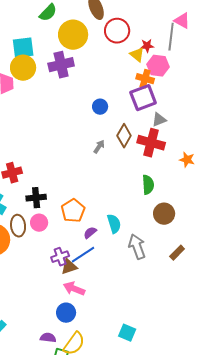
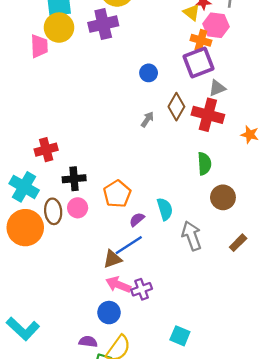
purple cross: (60, 257) -> (142, 289), moved

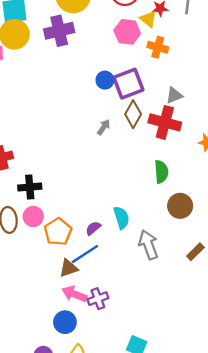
pink hexagon: (216, 25) -> (127, 32), moved
purple square: (199, 62) -> (128, 84), moved
orange pentagon: (117, 194) -> (58, 232), moved

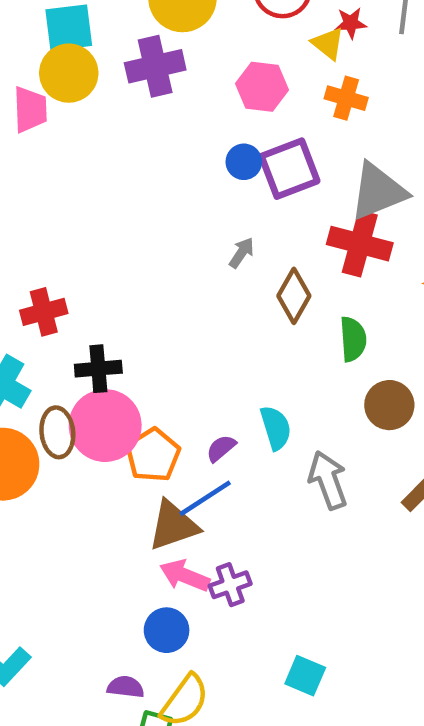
pink hexagon: (127, 32) -> (262, 87), moved
gray triangle: (174, 95) -> (378, 191), size x1.8
brown diamond: (133, 114) -> (294, 296), moved
pink circle: (33, 216) -> (105, 426), size x1.8
brown triangle: (68, 268) -> (173, 526), size x1.4

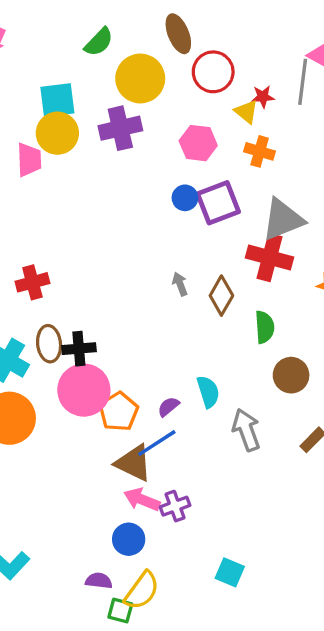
gray arrow: (242, 253) -> (180, 284), moved, turned -55
red cross: (44, 312) -> (32, 282), moved
brown ellipse: (57, 432) -> (49, 344), moved
brown triangle: (173, 526) -> (134, 463), turned 45

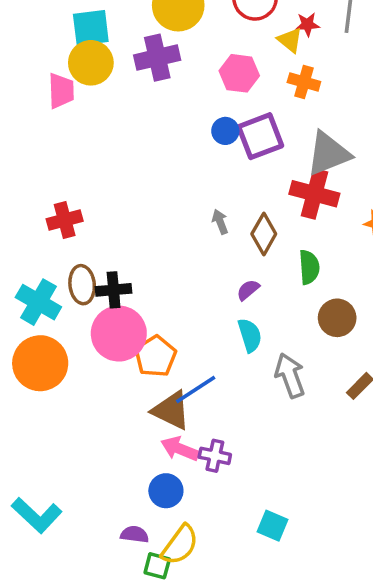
purple semicircle: (168, 407) -> (248, 290), moved
purple cross: (175, 506) -> (215, 456), turned 32

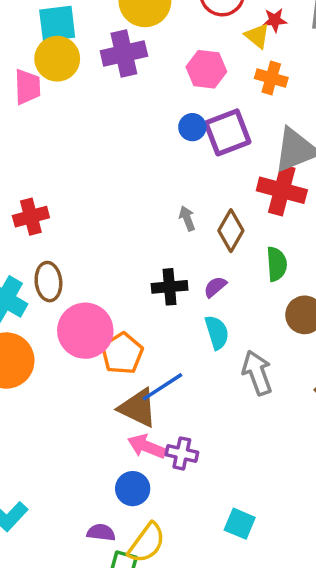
black cross: (114, 290) -> (170, 287), moved

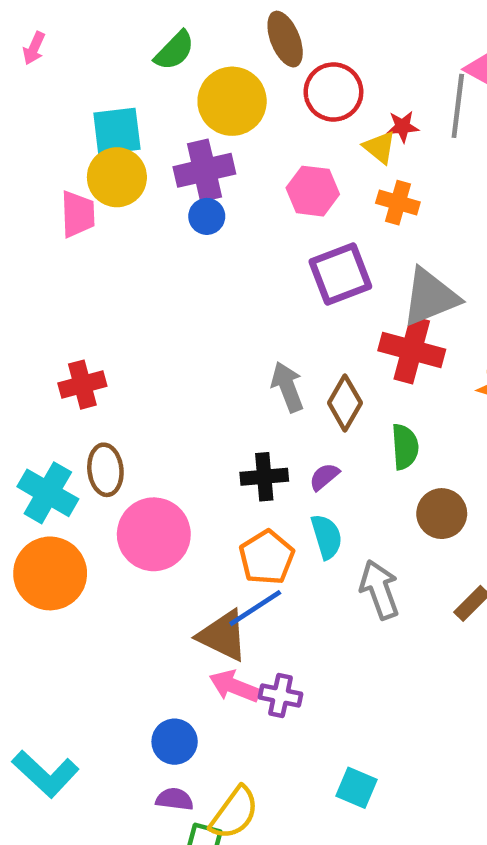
blue circle: (192, 127) -> (207, 216), moved
gray arrow: (187, 218) -> (287, 387), size x1.5
orange pentagon: (122, 353) -> (267, 557), moved
blue circle: (133, 489) -> (175, 742), moved

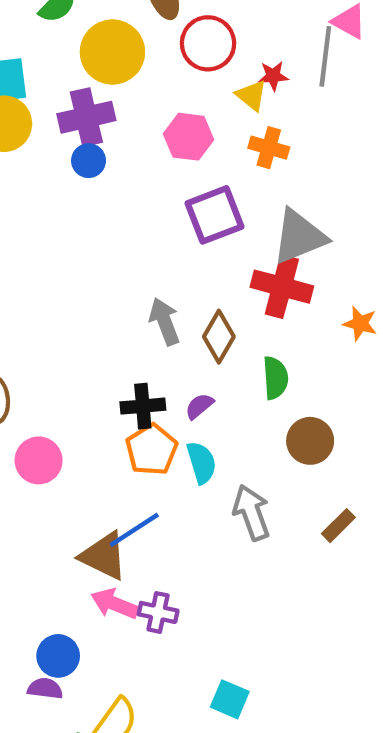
pink circle: (154, 534) -> (39, 460), size x0.7
orange pentagon: (267, 557) -> (152, 450), moved
purple semicircle: (175, 799) -> (45, 689), moved

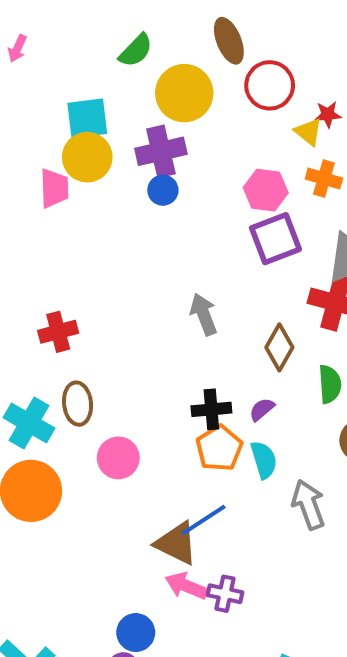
pink hexagon: (188, 137) -> (266, 190), moved
gray arrow: (165, 321) -> (204, 314), moved

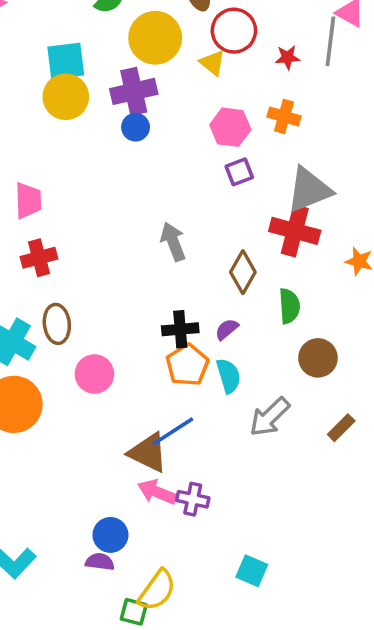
yellow triangle: (308, 132) -> (212, 63), moved
pink trapezoid: (54, 188) -> (28, 201), moved
purple square: (275, 239) -> (239, 172), size x0.6
gray arrow: (308, 504) -> (270, 417), turned -114

